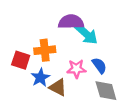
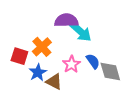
orange cross: (45, 50) -> (42, 47), turned -36
pink star: (76, 69) -> (71, 64), turned -30
gray diamond: (106, 91) -> (110, 71), moved

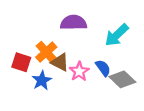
cyan arrow: (81, 32) -> (117, 35), moved, turned 95
gray diamond: (110, 71) -> (122, 79), turned -30
brown triangle: (54, 82) -> (60, 62), moved

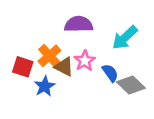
pink star: (79, 71) -> (85, 61), moved

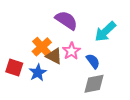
purple semicircle: (79, 24) -> (66, 20), turned 35
red square: (23, 67) -> (14, 67), moved
gray diamond: (131, 85) -> (94, 84), moved, turned -55

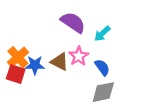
cyan arrow: (105, 32) -> (102, 34), moved, size x0.7
orange cross: (42, 47) -> (18, 57), moved
blue star: (38, 73) -> (35, 65), moved, turned 30

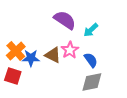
red square: (16, 74) -> (13, 76), moved

